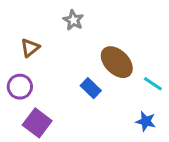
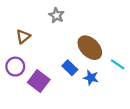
blue star: (146, 121) -> (91, 78), moved
purple square: (37, 123) -> (39, 81), moved

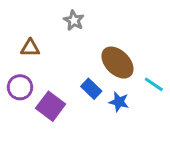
brown triangle: (23, 37) -> (30, 48), turned 40

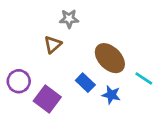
gray star: (74, 20) -> (69, 19), turned -30
brown triangle: (30, 48) -> (53, 45), moved, turned -42

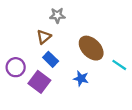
blue rectangle: (85, 83) -> (51, 59), moved
blue star: (111, 95) -> (81, 78), moved

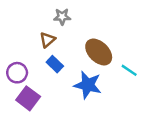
blue star: (81, 78) -> (88, 85), size x1.6
purple square: (39, 82) -> (28, 98), moved

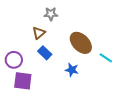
blue star: (88, 85) -> (72, 70), size x0.6
purple square: (28, 98) -> (23, 81), turned -30

